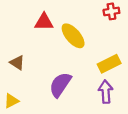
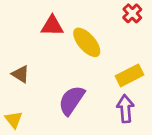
red cross: (111, 11) -> (132, 13), turned -35
yellow triangle: (11, 101) -> (14, 120), turned -42

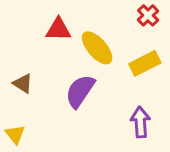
yellow rectangle: (130, 75) -> (145, 63), moved
purple semicircle: (72, 100) -> (80, 91), moved

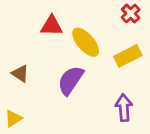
yellow triangle: (15, 134) -> (13, 119), turned 36

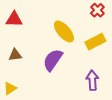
red triangle: (52, 26) -> (14, 19), moved
brown triangle: (20, 74) -> (15, 55), turned -40

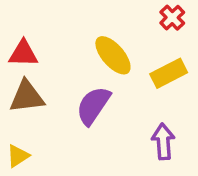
red triangle: (14, 19) -> (23, 54), moved
brown triangle: (15, 55) -> (27, 97), size x1.5

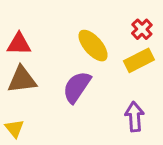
red cross: (172, 18) -> (142, 29), moved
yellow triangle: (18, 156) -> (15, 128), turned -36

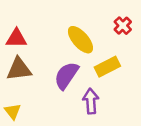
yellow rectangle: (139, 60) -> (107, 67), moved
purple arrow: (135, 117) -> (91, 101), moved

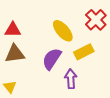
red cross: (123, 26) -> (96, 20), size x1.5

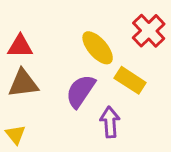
yellow rectangle: (84, 52) -> (130, 80), turned 60

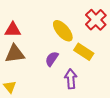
purple semicircle: (81, 91) -> (52, 59), size x0.7

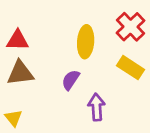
yellow ellipse: (63, 31) -> (86, 42), turned 45
yellow rectangle: (84, 52) -> (131, 68), moved

